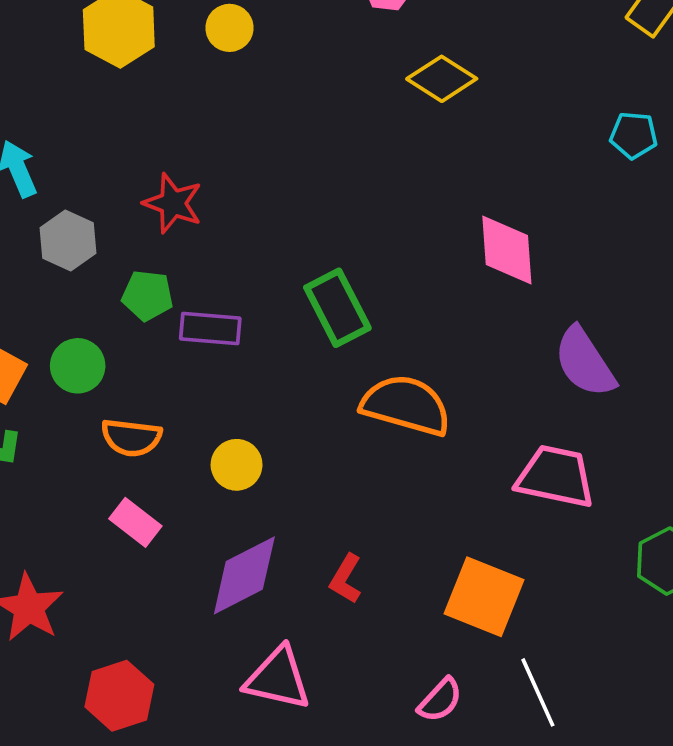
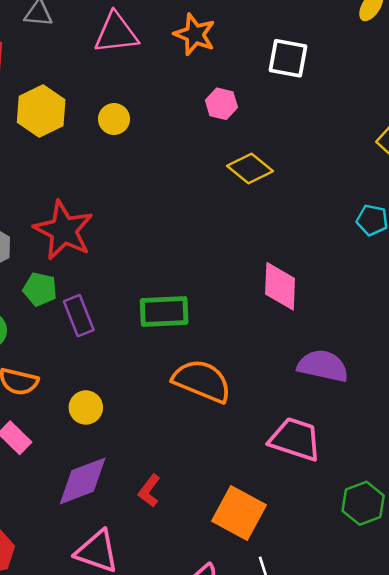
red star: (173, 203) -> (64, 230), size x1.5
green rectangle: (337, 308) -> (164, 312), turned -72
purple rectangle: (210, 328) -> (79, 316), turned 57
purple semicircle: (585, 362) -> (323, 366), turned 129

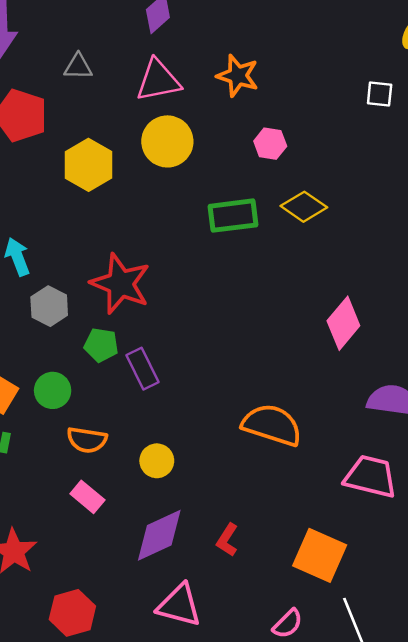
white square: (288, 58) -> (380, 94), moved, size x0.7
yellow circle: (114, 119) -> (167, 141), moved, size x1.6
pink diamond: (280, 286) -> (343, 323), turned 42
green rectangle: (164, 312) -> (233, 216), moved

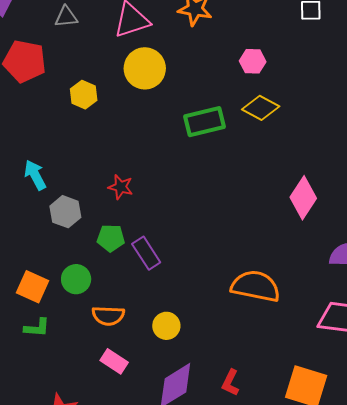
pink hexagon: (270, 144) -> (253, 61), moved
yellow hexagon: (89, 165) -> (84, 95), size x0.7
red star: (121, 284) -> (121, 187), size x0.5

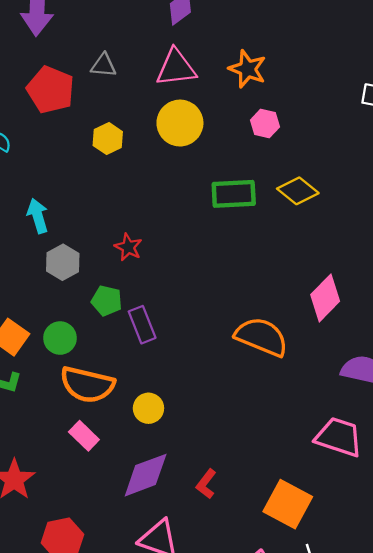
gray triangle: (66, 17) -> (104, 65), moved
pink hexagon: (253, 61) -> (265, 123), moved
orange semicircle: (255, 286) -> (262, 337), moved
orange semicircle: (108, 316) -> (87, 385), size x1.5

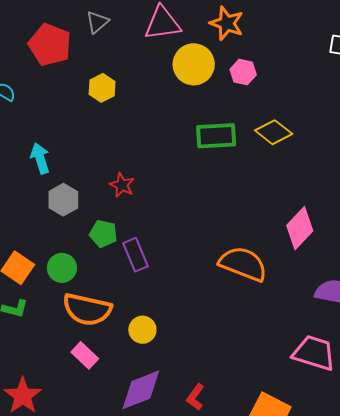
gray triangle: (104, 65) -> (97, 22), turned -45
yellow circle: (180, 123) -> (194, 64), moved

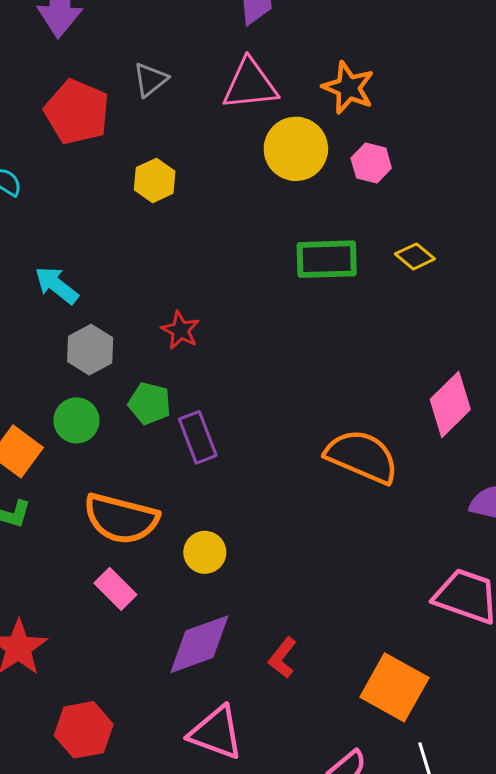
yellow diamond: (274, 132) -> (415, 256), size x0.7
cyan arrow: (40, 158) -> (57, 285), turned -36
green circle: (62, 268) -> (76, 420), moved

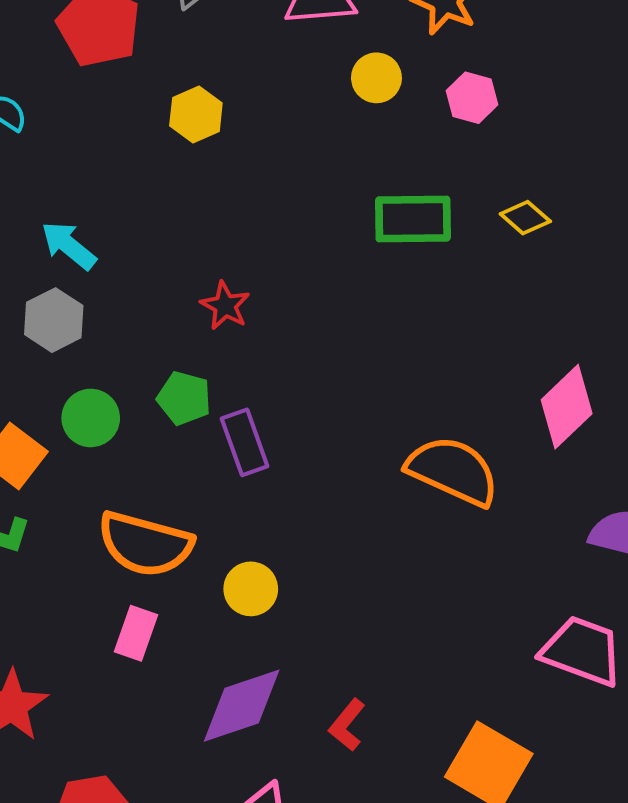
yellow circle: (296, 149) -> (376, 78), size x0.6
gray hexagon: (90, 350) -> (54, 320), moved
pink rectangle: (115, 589) -> (136, 633), turned 63

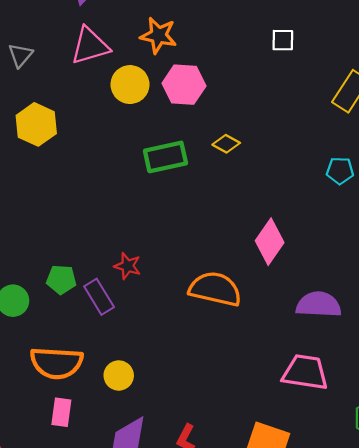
yellow circle: (376, 78) -> (130, 85), size x1.4
pink hexagon: (472, 98) -> (184, 85), size x1.5
yellow hexagon: (196, 114) -> (36, 124), size x1.4
red star: (225, 306) -> (128, 266), moved

